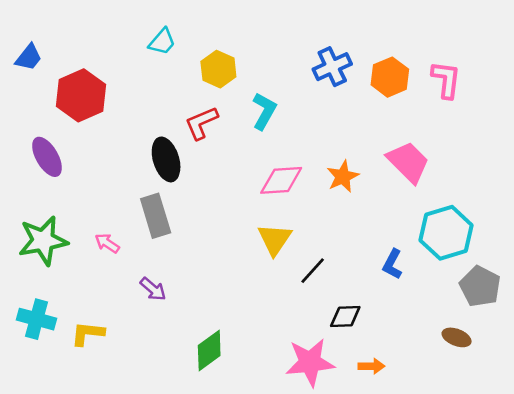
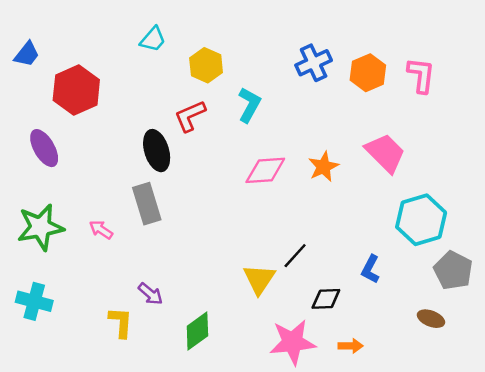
yellow triangle: (275, 239) -> (259, 279), moved
blue L-shape: (392, 264) -> (370, 269), moved
purple arrow: (153, 289) -> (150, 294), moved
yellow L-shape: (88, 334) -> (121, 322), moved, turned 88

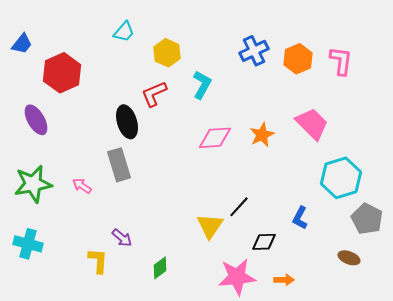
green diamond: (197, 331) -> (160, 268), size x0.7

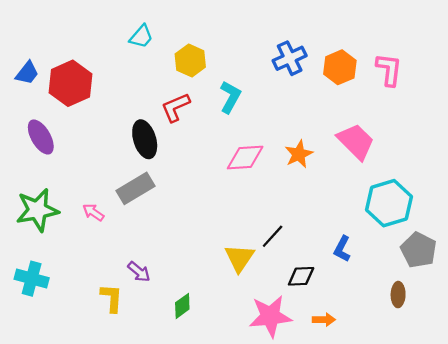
blue trapezoid: (22, 44) -> (27, 73), moved
gray rectangle: (119, 165) -> (136, 188), turned 76
brown ellipse: (349, 258) -> (398, 295), turned 70

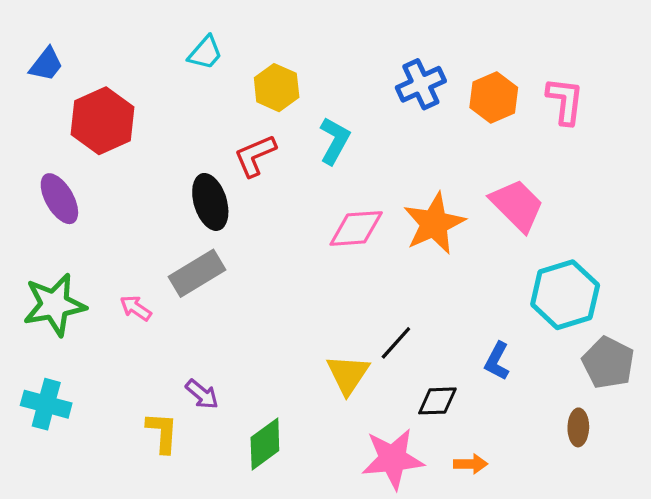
blue trapezoid: (27, 73) -> (46, 64), moved
orange star: (299, 154) -> (434, 224), size x1.5
green diamond: (182, 306) -> (265, 444), size x1.4

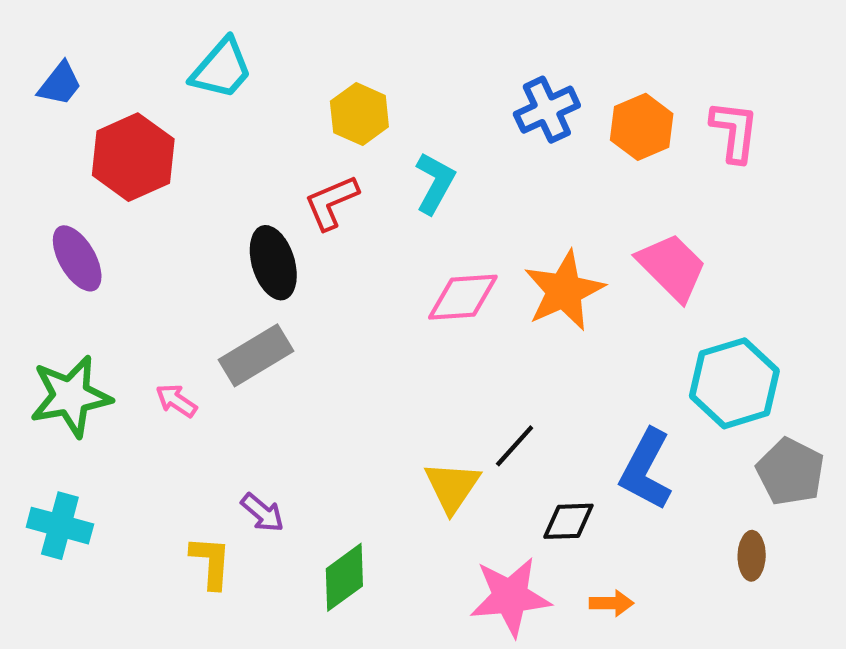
cyan trapezoid: (205, 53) -> (222, 69), moved, size x1.4
blue L-shape: (497, 361) -> (646, 470), size x1.6

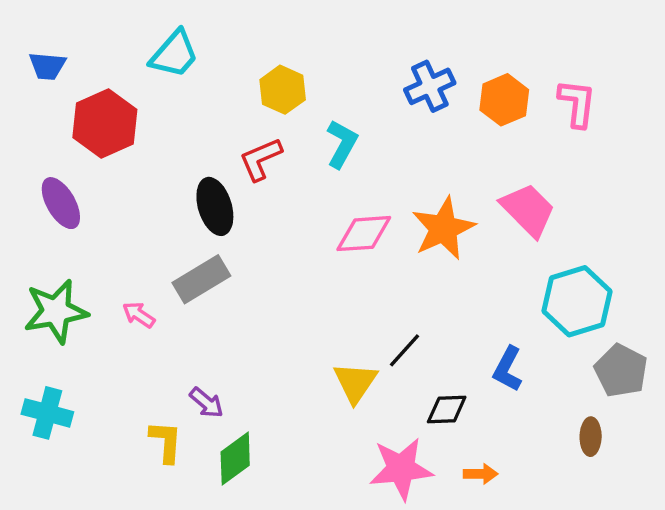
blue trapezoid: (60, 84) -> (47, 66), turned 57
blue L-shape: (646, 470) -> (508, 369), size x0.7
green diamond: (344, 577) -> (235, 459), moved

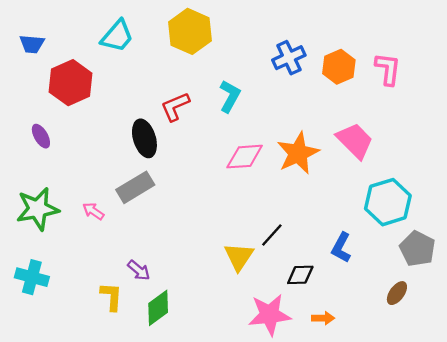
yellow hexagon: (283, 90) -> (190, 31), moved, size x1.4
purple ellipse: (61, 203) -> (41, 136), size x0.7
brown ellipse: (591, 437) -> (397, 293), turned 35

